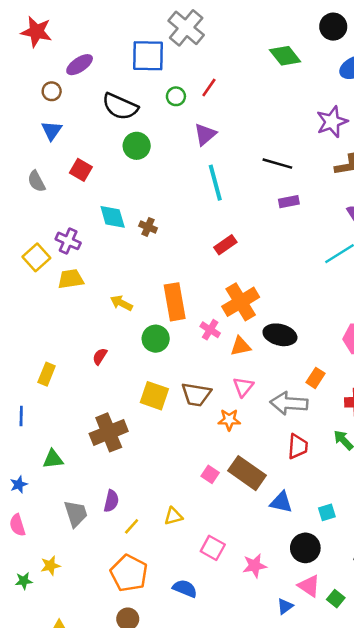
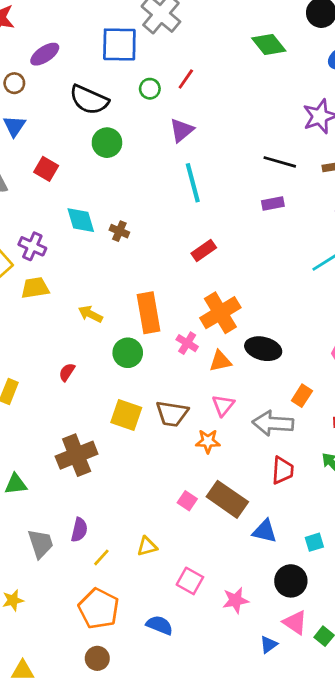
black line: (277, 164) -> (280, 162), moved

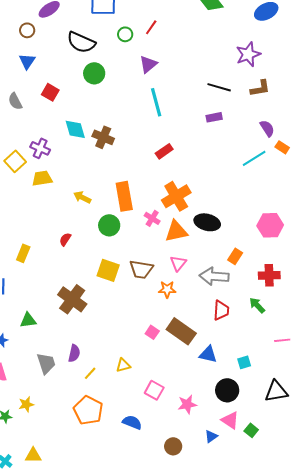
brown cross: (119, 231) -> (103, 137), size x1.5
orange triangle: (220, 361) -> (176, 231), size x1.4
brown cross: (77, 455) -> (72, 299), turned -32
brown circle: (97, 658) -> (173, 446), moved

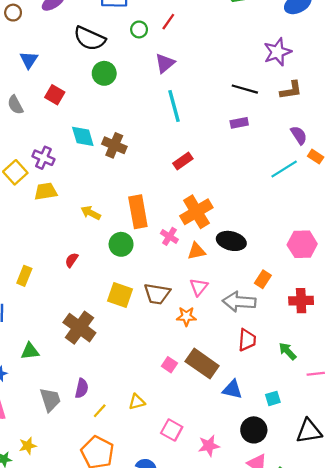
brown circle: (27, 30) -> (13, 13), moved
orange triangle: (176, 231) -> (196, 251), size x0.7
green arrow: (257, 305) -> (288, 351), moved

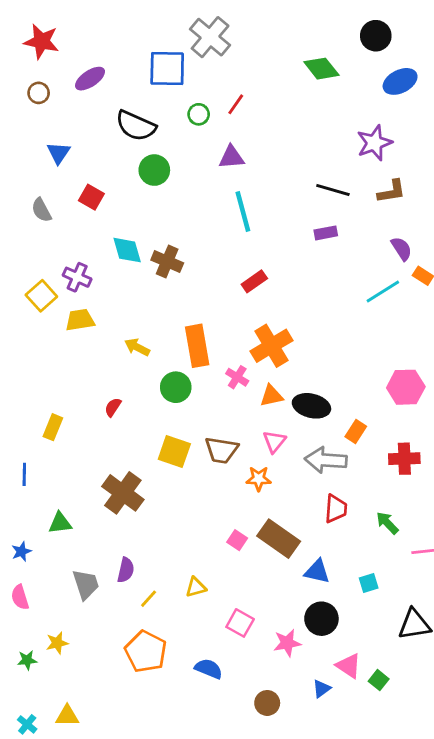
purple triangle: (165, 63) -> (231, 157), turned 35
black ellipse: (231, 241) -> (311, 406), moved
black circle: (254, 430) -> (321, 619), moved

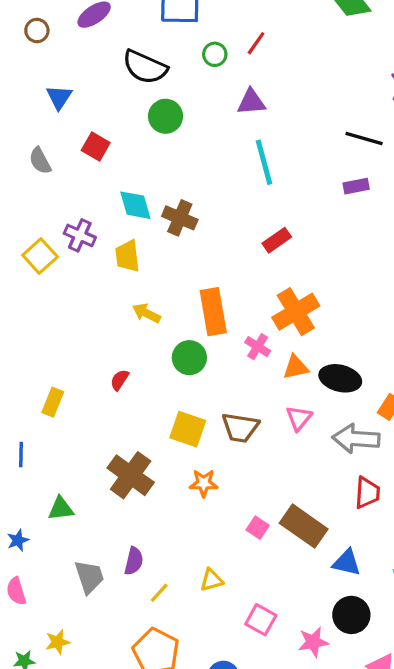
yellow trapezoid: (80, 320) -> (127, 256), moved, turned -88
orange star: (259, 479) -> (204, 483), moved

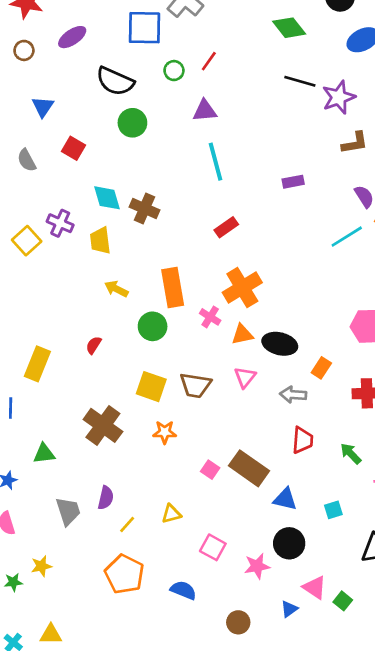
black line: (364, 139) -> (300, 81), moved
yellow rectangle: (53, 402) -> (37, 364), size x1.4
gray arrow: (356, 439) -> (293, 395), size x0.7

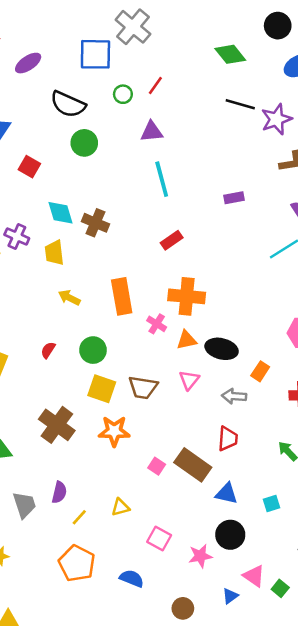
orange cross: (242, 288) -> (187, 296), turned 36
green circle: (153, 326) -> (93, 350), moved
orange star: (165, 432) -> (114, 431), size x1.4
red trapezoid: (303, 440) -> (228, 439), moved

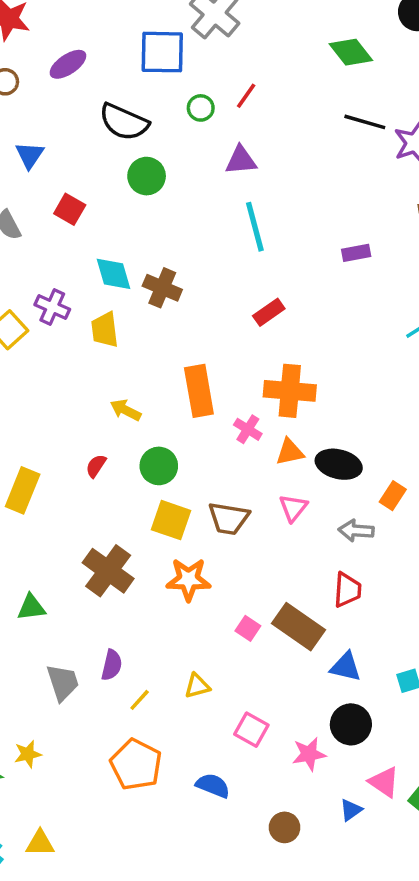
yellow arrow: (69, 298) -> (126, 410), moved

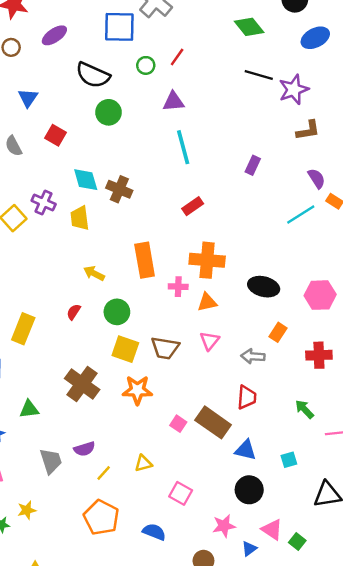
purple rectangle: (356, 253) -> (253, 165), turned -54
pink cross: (248, 429) -> (178, 287), turned -30
black ellipse: (339, 464) -> (264, 287), moved
purple semicircle: (112, 665) -> (84, 449), turned 60
pink star: (309, 754) -> (224, 526), moved

